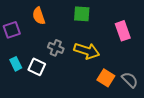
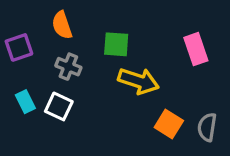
green square: (82, 14) -> (116, 44), moved
gray cross: (56, 48) -> (68, 67), moved
gray semicircle: (130, 80) -> (207, 127), turned -126

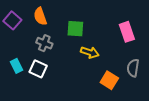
purple square: (19, 47) -> (12, 20), moved, turned -30
yellow arrow: (139, 81) -> (90, 52), size x0.7
gray semicircle: (207, 127) -> (133, 68), moved

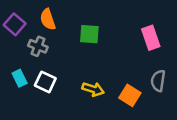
gray cross: (44, 43) -> (38, 46), moved
yellow arrow: (90, 52) -> (93, 89), moved

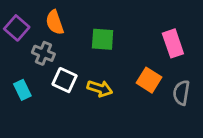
white square: (45, 82) -> (65, 80), moved
yellow arrow: (93, 89) -> (100, 88), moved
orange square: (130, 95) -> (149, 80), moved

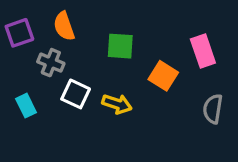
purple square: (17, 28) -> (19, 33), turned 30
orange square: (149, 80) -> (163, 76), moved

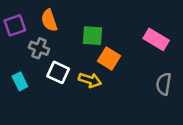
pink rectangle: (203, 51) -> (156, 39), turned -40
orange square: (163, 76) -> (109, 58), moved

